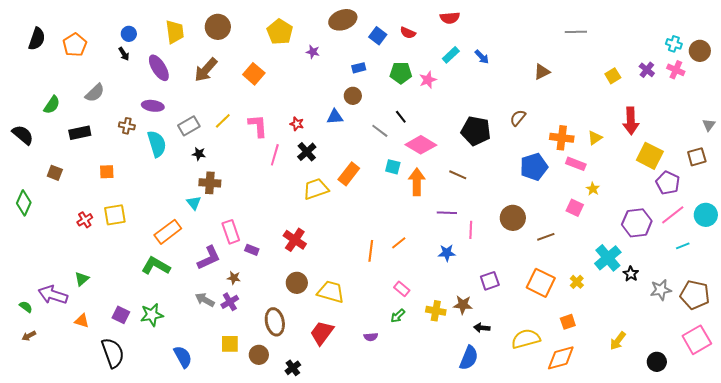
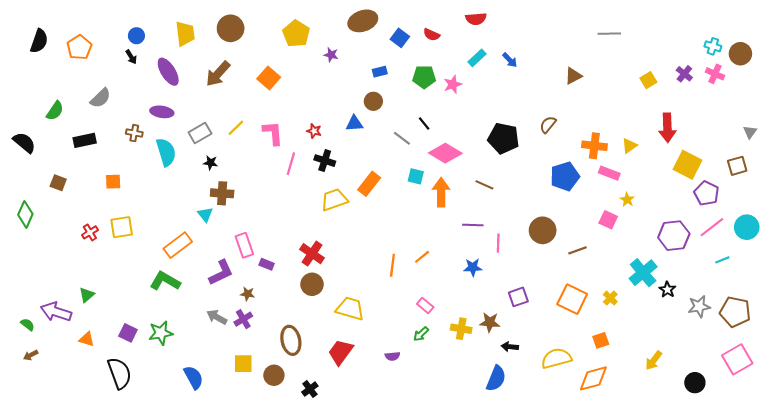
black cross: (307, 152) -> (325, 161), turned -30
brown circle: (297, 283) -> (312, 284), moved

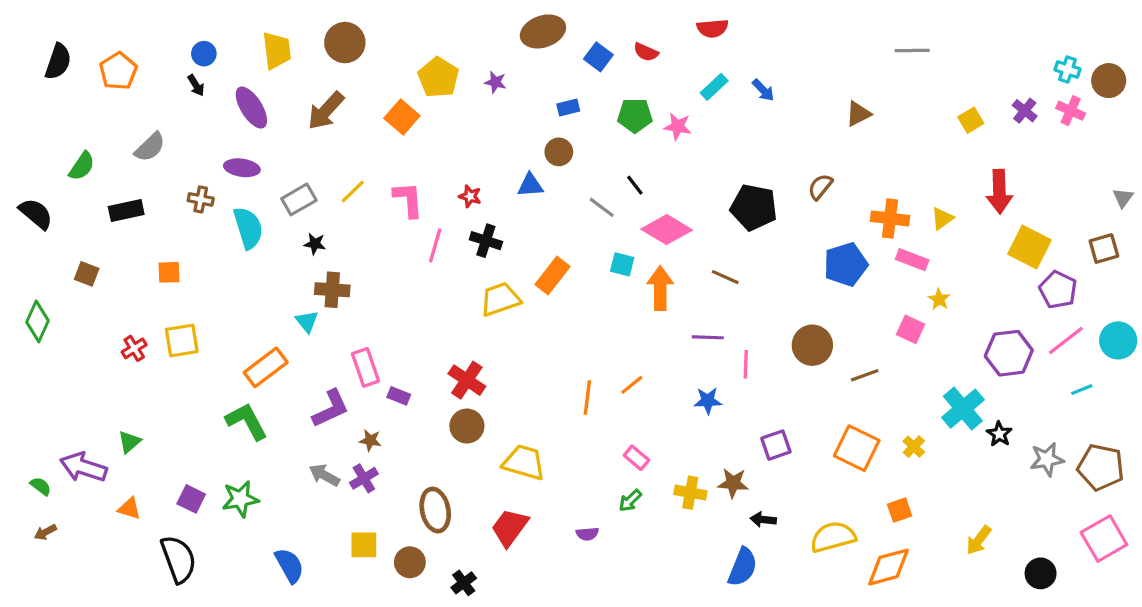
yellow pentagon: (296, 34) -> (438, 77), moved
pink star: (453, 84) -> (678, 127), turned 30
green L-shape: (165, 281) -> (247, 421), turned 32

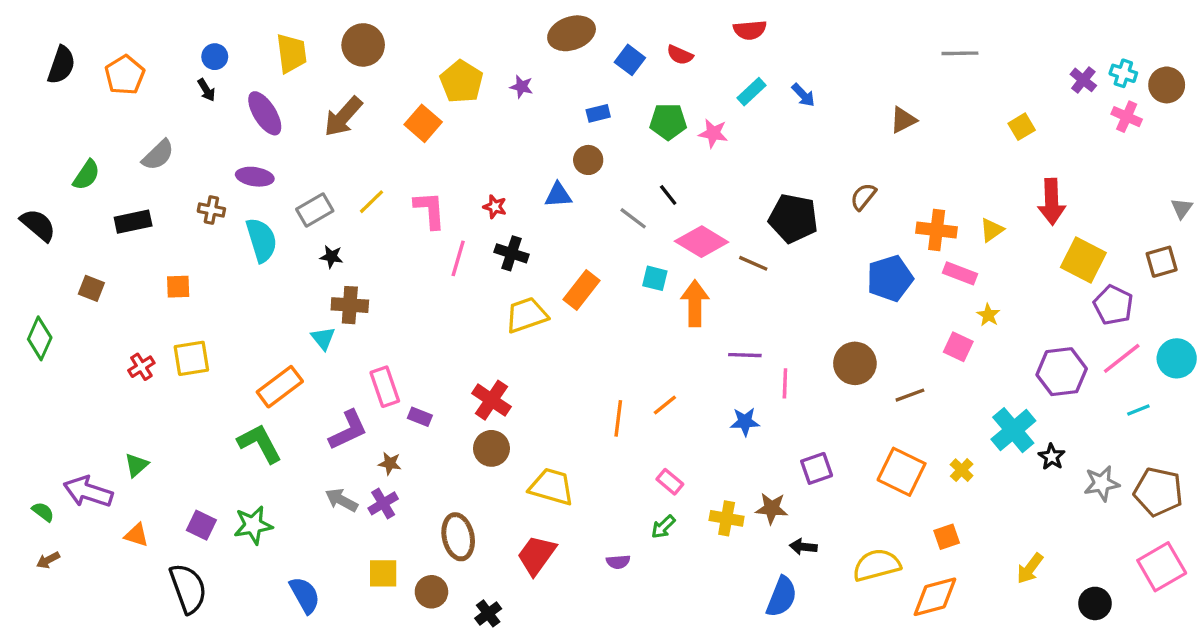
purple cross: (1025, 111) -> (1083, 80), moved
brown line: (725, 277) -> (753, 263), moved

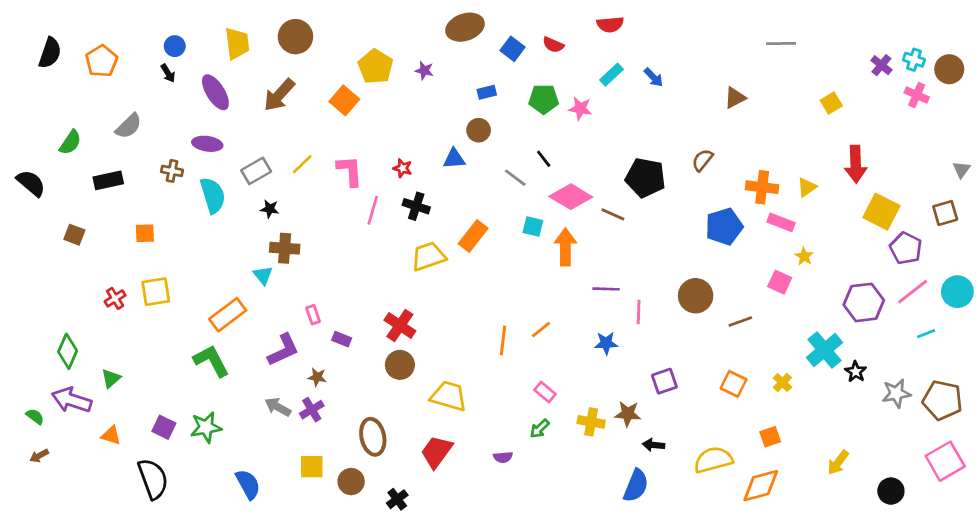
green diamond: (40, 338) -> (68, 351), moved
pink rectangle: (385, 387) -> (313, 315), size x0.6
orange square: (902, 472) -> (734, 384), size x0.7

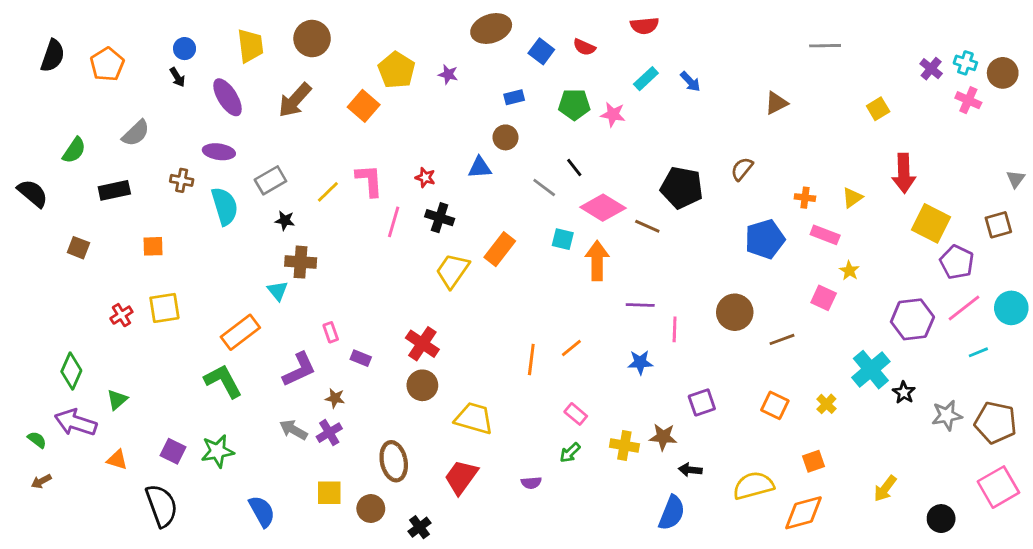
yellow line: (302, 164) -> (328, 192), moved
orange cross: (762, 187) -> (805, 198), size x0.6
yellow trapezoid: (428, 256) -> (452, 271), turned -36

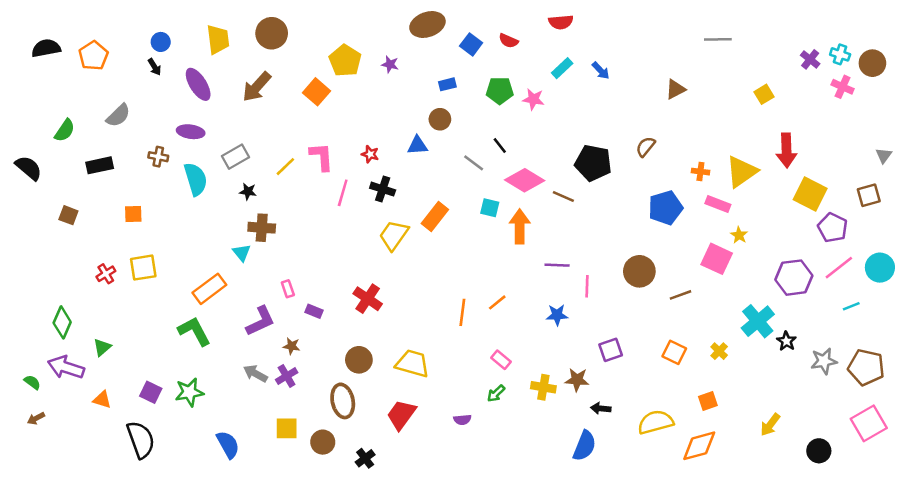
black semicircle: (53, 56) -> (46, 48), turned -120
yellow triangle: (852, 198) -> (742, 172), size x1.8
pink square: (824, 298) -> (717, 259), size x1.4
brown circle: (422, 385) -> (359, 360), moved

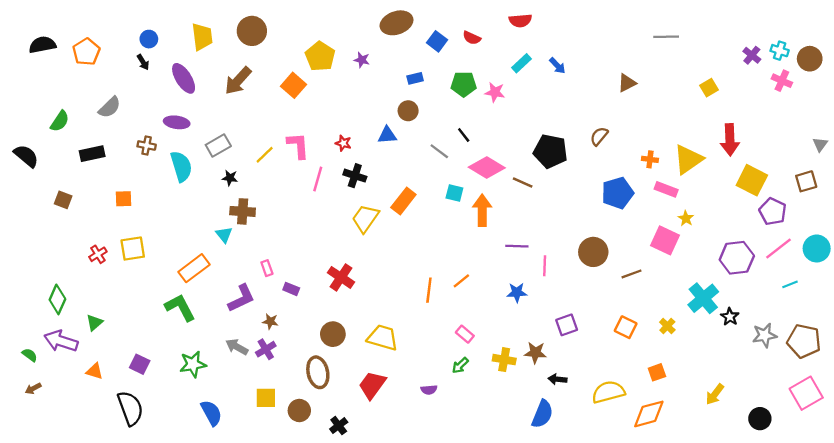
green star: (189, 392) -> (193, 364), moved

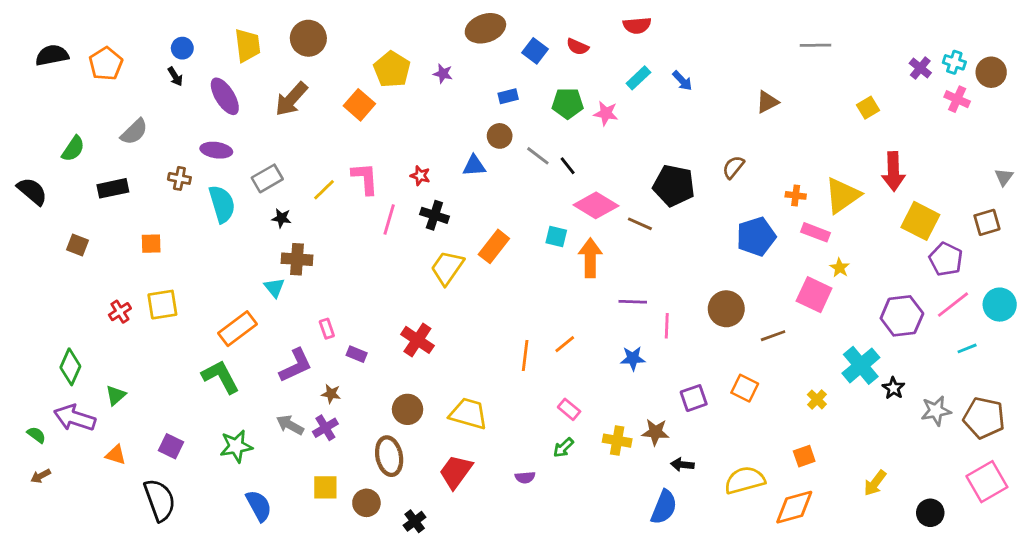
gray line: (439, 151) -> (538, 156), moved
orange square: (626, 327) -> (745, 388), moved

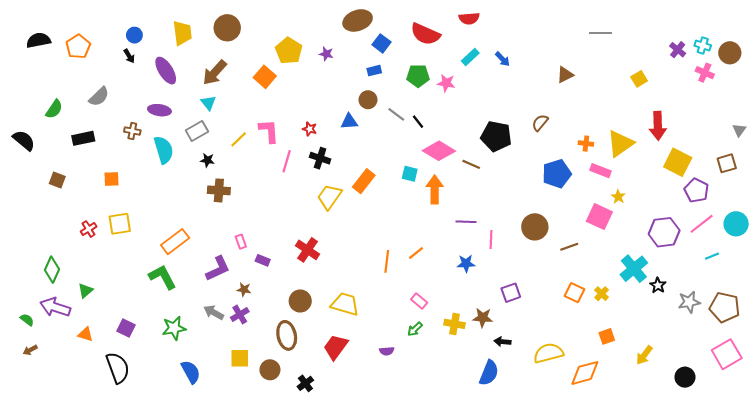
red semicircle: (578, 47) -> (425, 34), size x1.8
blue square: (535, 51) -> (382, 43), moved
cyan triangle: (274, 288) -> (208, 103), moved
orange square: (745, 388) -> (574, 293), moved
orange square: (804, 456) -> (607, 336), moved

